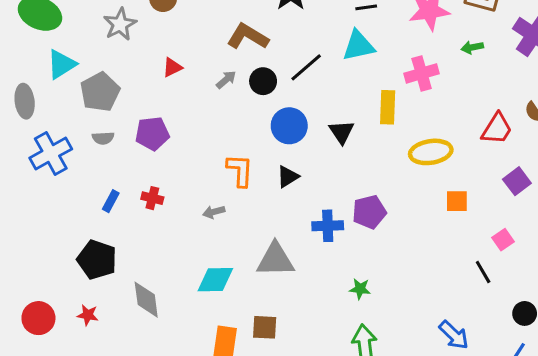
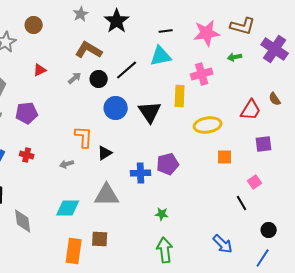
black triangle: (342, 132) -> (150, 112), size x1.4
black triangle: (288, 177) -> (105, 153), moved
purple square: (517, 181) -> (264, 144), turned 30

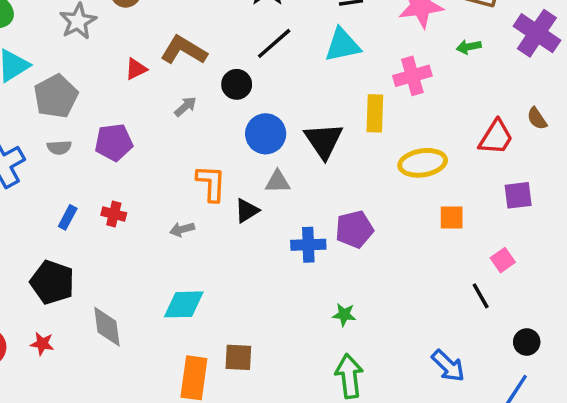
brown L-shape: (89, 50) -> (184, 50), moved
black line: (127, 70) -> (274, 43), moved
gray arrow: (75, 78) -> (185, 107), moved
gray triangle: (107, 195) -> (278, 182), moved, size x0.6

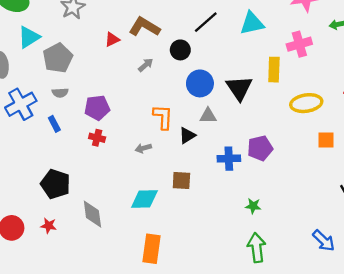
purple pentagon: (114, 142) -> (97, 108), moved
blue rectangle: (68, 217) -> (54, 124), moved, turned -56
brown square: (238, 357) -> (181, 181), moved

